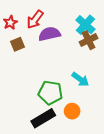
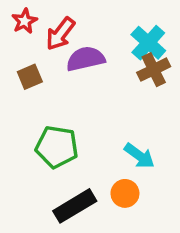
red star: (10, 23) -> (24, 21), moved
cyan arrow: (80, 79) -> (139, 156), moved
green pentagon: (50, 93) -> (57, 147), moved

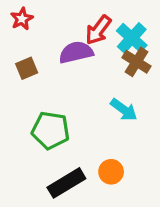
red arrow: (60, 34) -> (98, 30), moved
brown cross: (154, 70) -> (137, 62), turned -32
cyan arrow: (139, 156) -> (124, 110), moved

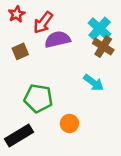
red arrow: (98, 30) -> (43, 23), moved
orange circle: (111, 172) -> (70, 123), moved
black rectangle: (66, 183) -> (19, 136), moved

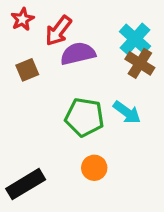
green pentagon: (38, 98) -> (84, 117), moved

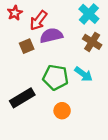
cyan cross: (135, 39) -> (89, 14), moved
brown square: (27, 70) -> (27, 46), moved
black rectangle: (26, 184) -> (22, 98), moved

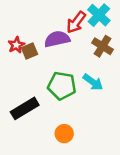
red star: (15, 13) -> (16, 45), moved
red arrow: (38, 20) -> (76, 22), moved
orange circle: (62, 111) -> (64, 134), moved

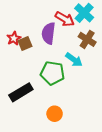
red arrow: (76, 22) -> (65, 19), turned -96
purple semicircle: (57, 39) -> (48, 33), turned -70
cyan arrow: (93, 82) -> (74, 60), moved

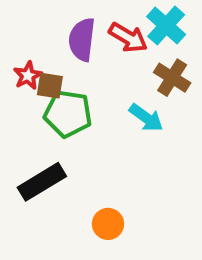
purple semicircle: (48, 33) -> (82, 40), moved
brown square: (25, 43) -> (50, 86), turned 32
green pentagon: (53, 73) -> (68, 114), moved

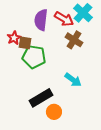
brown cross: (172, 78) -> (74, 40), moved
cyan arrow: (146, 118) -> (73, 80), moved
black rectangle: (42, 182) -> (41, 98), moved

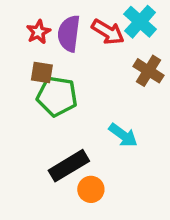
red star: (14, 38) -> (38, 32), moved
brown cross: (74, 40) -> (148, 71), moved

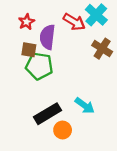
purple semicircle: (69, 34) -> (47, 37), moved
cyan arrow: (123, 135) -> (85, 106), moved

